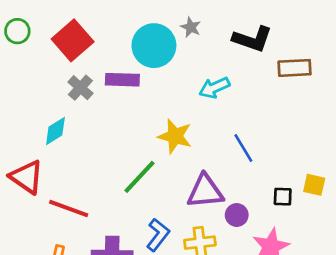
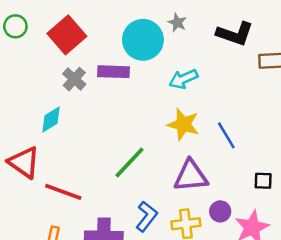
cyan arrow: (214, 88) -> (183, 79), moved
yellow star: (175, 136) -> (183, 124), moved
purple circle: (237, 215) -> (220, 211), moved

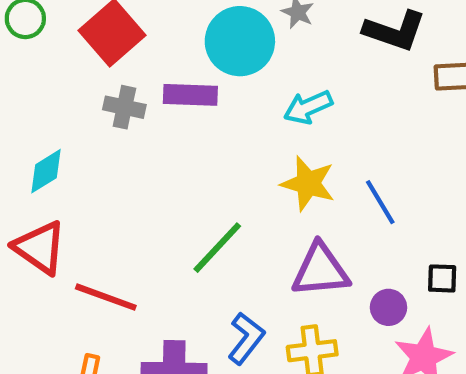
gray cross: (74, 79) -> (124, 107), turned -30
cyan diamond: (51, 119) -> (46, 171), moved
purple circle: (220, 211) -> (388, 307), moved

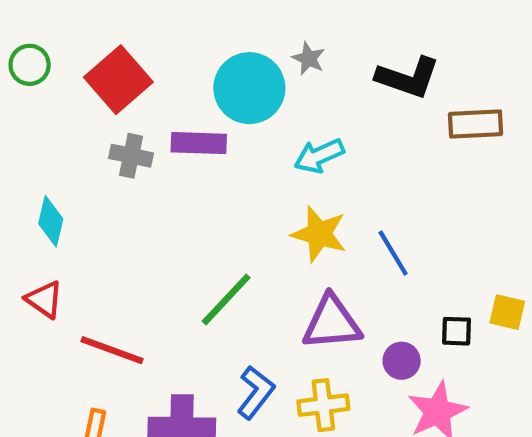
cyan diamond: (46, 171) -> (51, 221), turned -45
red triangle: (40, 248) -> (44, 299), size x0.7

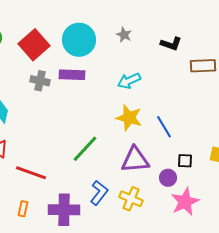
black L-shape: (408, 78) -> (171, 44), size x0.7
cyan circle: (249, 88) -> (79, 40), moved
black square: (457, 331) -> (185, 161), moved
yellow cross: (323, 405) -> (131, 199), turned 30

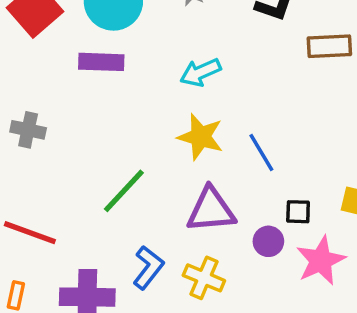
gray cross: (40, 81) -> (28, 130), moved
pink star: (185, 202) -> (321, 260), moved

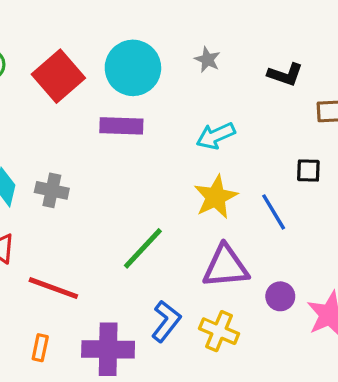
yellow star: (200, 137) -> (216, 197), turned 30
black square: (298, 212) -> (308, 171), moved

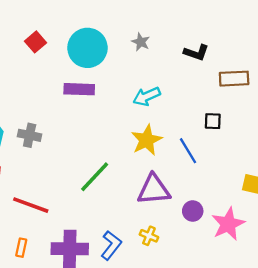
red square: (58, 76) -> (35, 42), moved, size x0.6
blue L-shape: (166, 321) -> (111, 245), moved
yellow cross: (219, 331) -> (149, 236), size x0.7

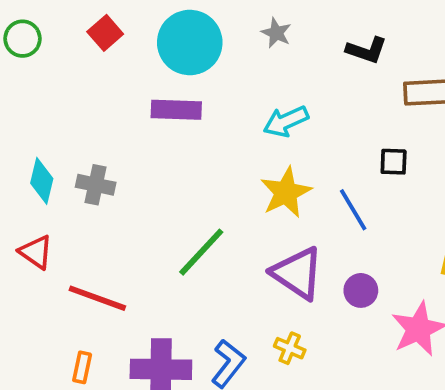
purple triangle: (154, 190) -> (297, 273), turned 39
purple circle: (193, 211) -> (361, 290), moved

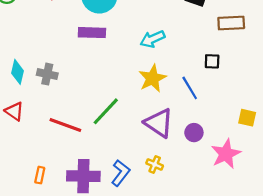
red line: (97, 298) -> (65, 125), moved

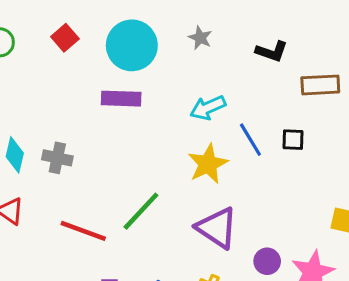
blue line: (190, 88) -> (250, 140), moved
purple circle: (194, 133) -> (267, 261), moved

